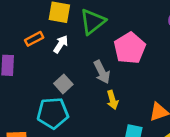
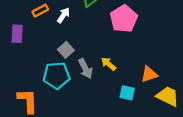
gray arrow: (102, 72) -> (85, 68), moved
yellow arrow: (112, 100) -> (109, 64), turned 147

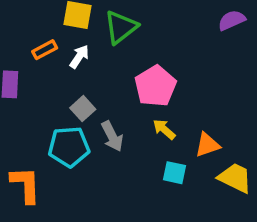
pink pentagon: (124, 19) -> (155, 86), moved
yellow arrow: (109, 64) -> (164, 129), moved

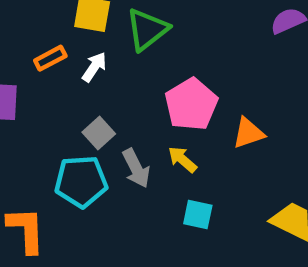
yellow arrow: (164, 129) -> (182, 159), moved
orange triangle: (207, 145) -> (248, 133), moved
cyan square: (175, 173) -> (198, 214), moved

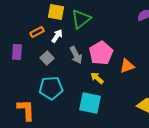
gray square: (99, 133) -> (47, 58), moved
gray arrow: (136, 168) -> (76, 55), moved
cyan square: (198, 214) -> (90, 103), moved, size x1.6

